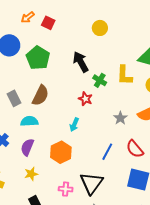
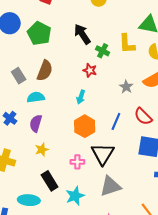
orange hexagon: (61, 152) -> (85, 126), moved

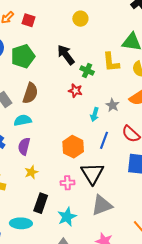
green pentagon: (39, 33) -> (23, 56), turned 30
cyan arrow: (81, 97) -> (95, 114), moved
black rectangle: (50, 181) -> (41, 203), turned 54

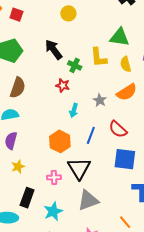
cyan arrow: (95, 114) -> (74, 110), moved

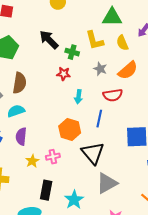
gray star: (100, 100) -> (100, 69), moved
red semicircle: (118, 129) -> (113, 95), moved, turned -42
pink cross: (54, 177) -> (53, 157), moved

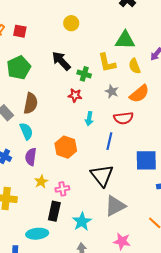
cyan semicircle: (16, 111) -> (26, 131), turned 84
orange hexagon: (70, 130) -> (66, 147), moved
pink cross: (53, 157) -> (62, 189), moved

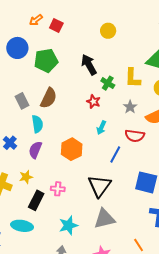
yellow star: (41, 182) -> (26, 177), moved
black rectangle: (54, 211) -> (36, 200), moved

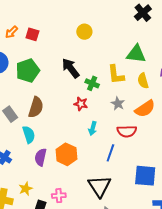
purple semicircle: (35, 150) -> (41, 157), moved

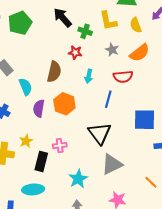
brown semicircle: (36, 107) -> (54, 72), moved

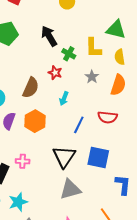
orange semicircle: (140, 53) -> (118, 85), turned -45
red semicircle: (123, 77) -> (108, 117), moved
blue square: (144, 120) -> (98, 158), moved
cyan star: (78, 179) -> (18, 202), moved

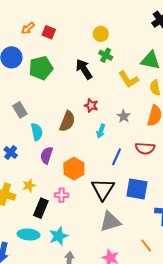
yellow L-shape: (93, 48) -> (128, 79), turned -30
green cross: (69, 54) -> (106, 55), moved
gray star: (92, 77) -> (124, 116), moved
orange hexagon: (35, 121) -> (74, 169), moved

